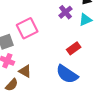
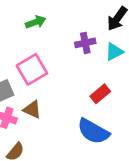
purple cross: (65, 12) -> (85, 43), turned 32
brown triangle: (25, 71) -> (32, 110), moved

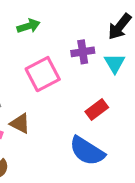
cyan triangle: (114, 52) -> (115, 63), turned -36
pink square: (32, 69) -> (43, 74), moved

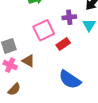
red rectangle: (97, 109) -> (63, 44), moved

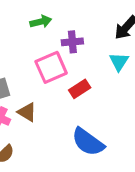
purple cross: (69, 17) -> (72, 42), moved

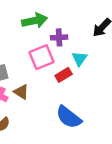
green arrow: (41, 22) -> (35, 21), size x1.5
cyan triangle: (119, 62) -> (80, 59), moved

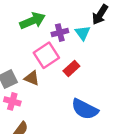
cyan triangle: (80, 59) -> (83, 33), moved
brown triangle: (21, 92) -> (32, 78), moved

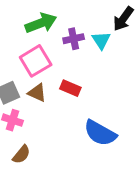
pink square: (46, 55) -> (36, 61), moved
red rectangle: (71, 69) -> (70, 88), moved, turned 63

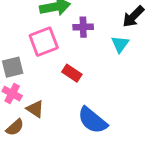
cyan triangle: (101, 40) -> (120, 44), moved
brown triangle: (37, 93) -> (35, 109), moved

